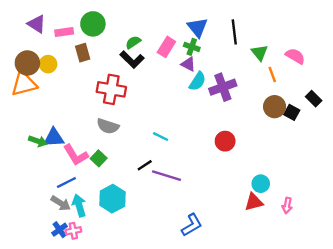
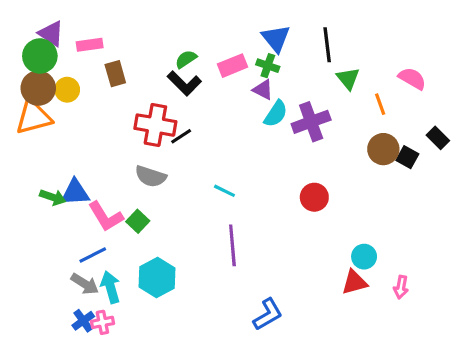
green circle: (93, 24) -> (40, 56), moved
pink rectangle: (166, 47) -> (232, 66), turned 36
green triangle: (260, 53) -> (348, 78), moved
black line: (145, 165) -> (181, 136), moved
purple line: (166, 176) -> (232, 245), turned 68

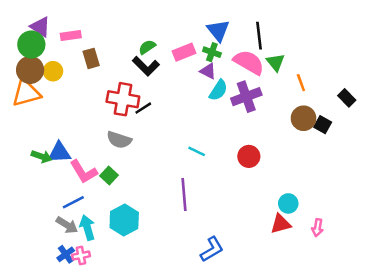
pink semicircle: (412, 78) -> (249, 62), moved, size x1.4
black rectangle: (438, 138) -> (347, 98), moved
cyan line: (224, 191) -> (197, 151), moved

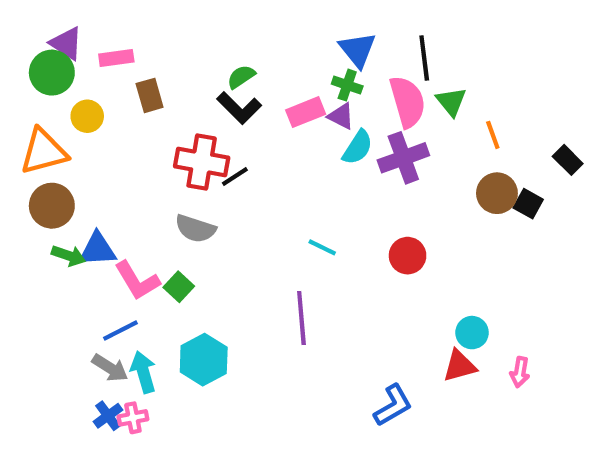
pink rectangle: (184, 52) -> (306, 112), moved
pink semicircle: (249, 62) -> (408, 102), turned 44
brown circle: (30, 70) -> (52, 206), moved
blue L-shape: (212, 249) -> (393, 405), moved

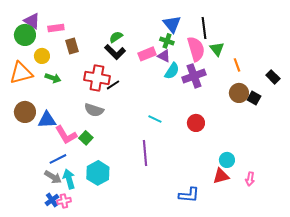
brown circle: (52, 206) -> (25, 112), moved
green arrow: (68, 256) -> (53, 78), moved
blue L-shape: (393, 405) -> (189, 195), turned 35

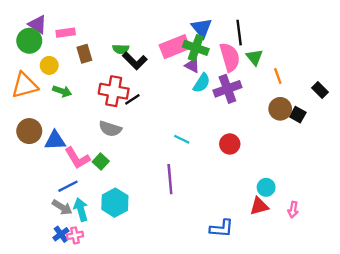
green semicircle: (116, 37) -> (121, 49), moved, turned -144
green cross: (167, 41) -> (196, 48), size x1.5
pink rectangle: (147, 54) -> (175, 47), moved, size x1.4

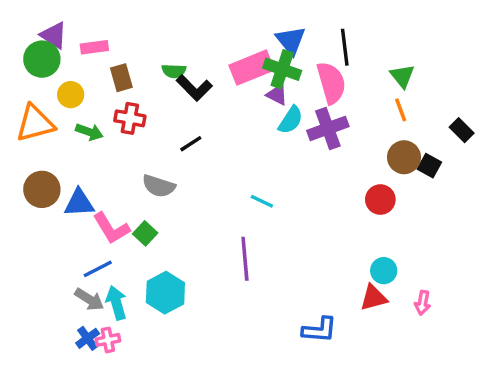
green triangle: (254, 57) -> (402, 76), moved
red cross: (114, 91) -> (130, 118), moved, size x0.7
red circle: (230, 144) -> (380, 200), moved

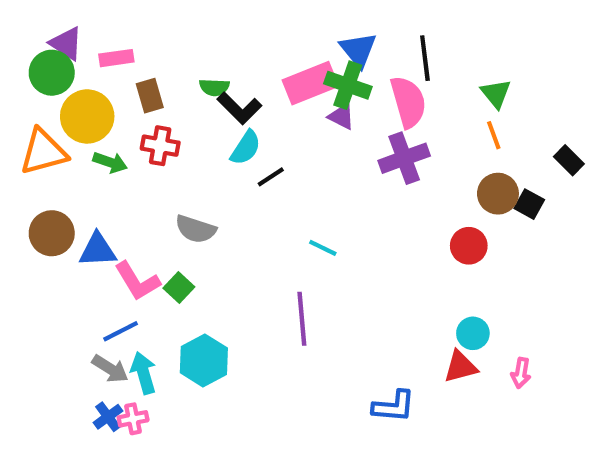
yellow circle: (71, 95) -> (87, 116), size x1.6
cyan semicircle: (291, 120) -> (246, 148), moved
black line: (191, 144) -> (271, 177), moved

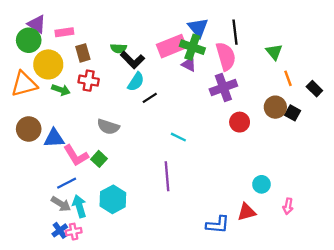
orange line: (494, 135) -> (288, 78), moved
red circle: (469, 246) -> (240, 122), moved
red triangle: (460, 367) -> (246, 212), moved

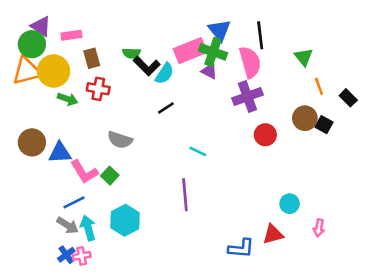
cyan semicircle: (136, 82) -> (165, 74), moved
orange triangle: (24, 84) -> (27, 71), moved

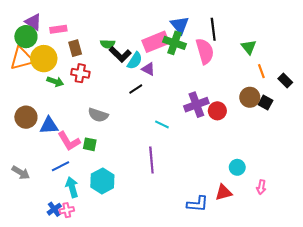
purple triangle: (209, 71) -> (148, 69), moved
purple cross: (247, 97) -> (196, 105), moved
green square: (110, 176) -> (90, 144), turned -32
gray arrow: (68, 225) -> (21, 173), moved

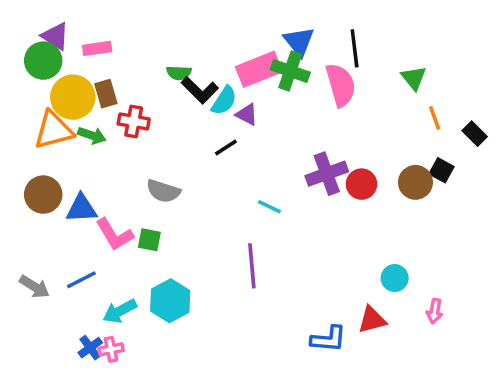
brown rectangle: (75, 48) -> (106, 94), moved
orange triangle: (22, 59) -> (54, 130), moved
brown circle: (250, 97) -> (415, 182), moved
blue line: (60, 166) -> (81, 280), moved
cyan arrow: (72, 187) -> (120, 311), turned -102

